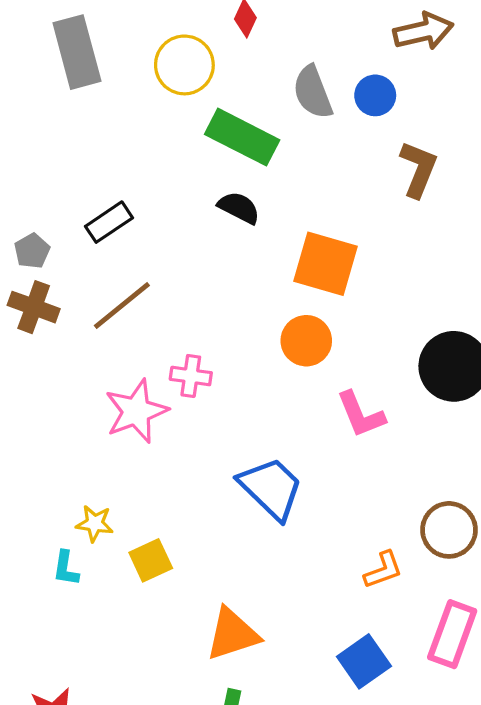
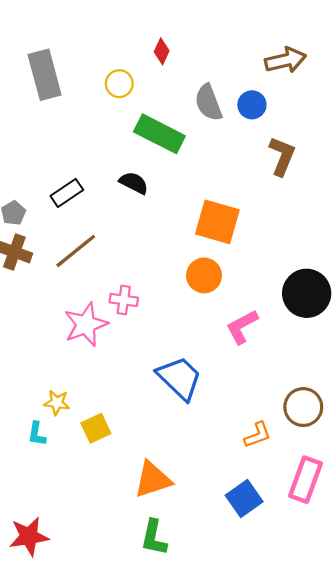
yellow circle: (184, 65) -> (119, 84), size x0.7
black semicircle: (239, 208) -> (134, 183), moved
pink L-shape: (361, 414) -> (242, 327), turned 84

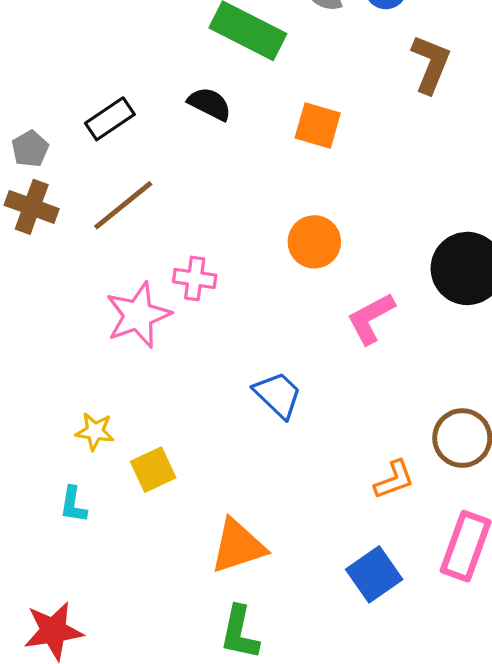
orange square: (217, 222) -> (318, 126), moved, size x0.7
blue trapezoid: (179, 378) -> (278, 395), size x0.7
cyan L-shape: (37, 434) -> (73, 505), moved

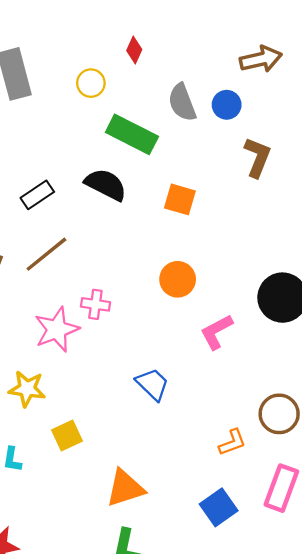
black semicircle: (210, 104) -> (106, 185), size x1.4
yellow star: (95, 431) -> (27, 389), moved, size x1.4

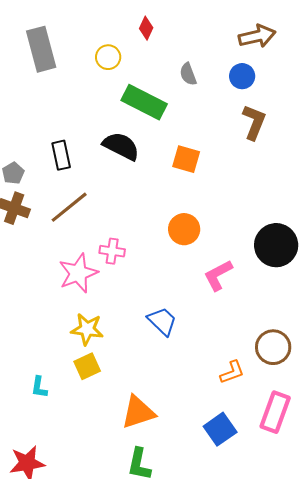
gray semicircle: (182, 102) -> (188, 74), size x0.7
blue circle: (227, 105) -> (242, 76), moved
black rectangle: (37, 195) -> (61, 155), turned -68
yellow star: (27, 389) -> (87, 329), moved

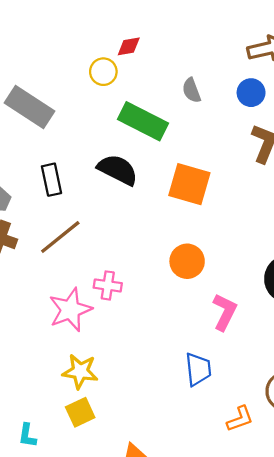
red diamond: (146, 28) -> (129, 46), moved, turned 55
gray rectangle: (41, 49) -> (30, 107), moved, turned -42
orange square: (186, 159) -> (189, 184), size x1.4
pink L-shape: (218, 275) -> (225, 312), turned 144
blue trapezoid: (162, 321) -> (198, 369), moved, turned 40

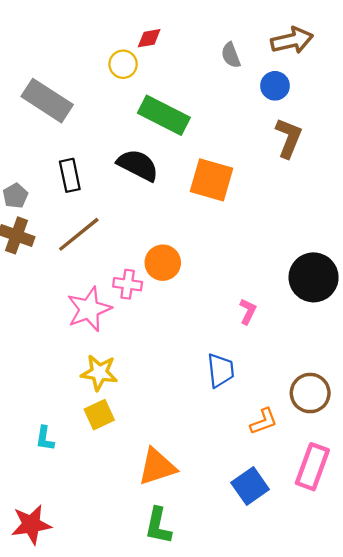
gray semicircle: (192, 90) -> (231, 55), moved
orange circle: (187, 261) -> (163, 263), moved
pink L-shape: (225, 312) -> (248, 311), size x0.7

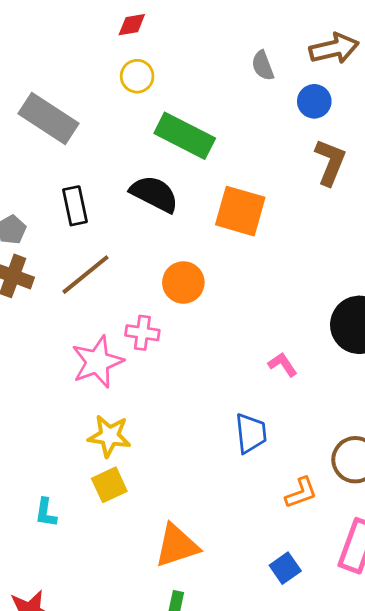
red diamond: (149, 38) -> (132, 25), moved
orange circle: (163, 263) -> (183, 283), moved
pink L-shape: (248, 311) -> (283, 364), turned -60
blue square: (250, 486) -> (285, 568), size x0.7

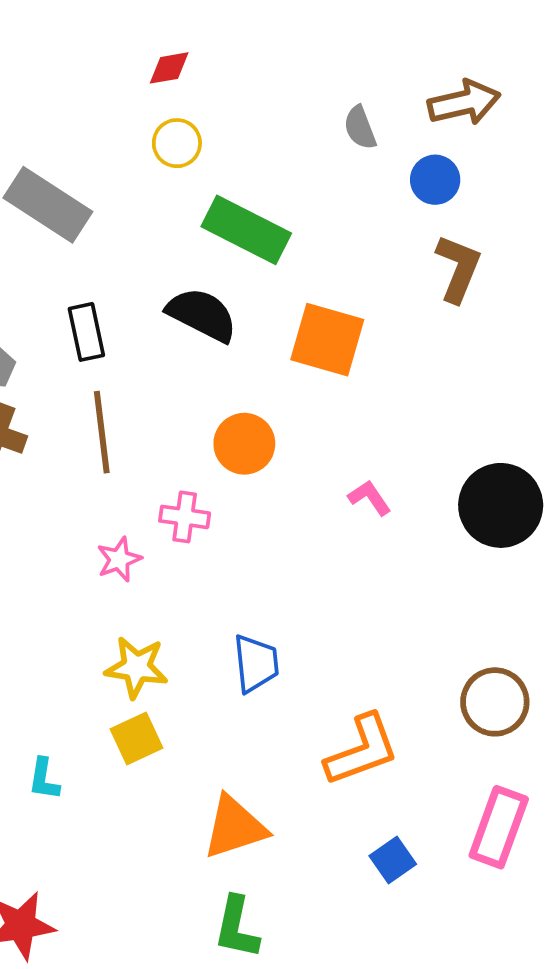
brown line: (86, 275) -> (102, 432), turned -58
pink star: (97, 362) -> (119, 559), size x0.6
pink L-shape: (283, 364) -> (370, 498), moved
blue trapezoid: (251, 433) -> (256, 663), moved
orange L-shape: (301, 493) -> (362, 750), moved, size x1.6

